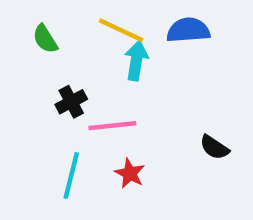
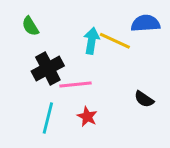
yellow line: (121, 30) -> (115, 41), moved
blue semicircle: (188, 30) -> (145, 23), moved
black cross: (71, 102) -> (48, 68), size x1.5

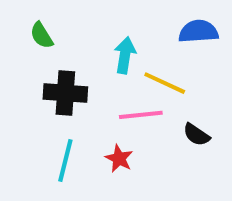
yellow line: (115, 41) -> (165, 83), moved
black cross: (48, 68) -> (65, 93), turned 32
pink line: (76, 85) -> (141, 115), moved

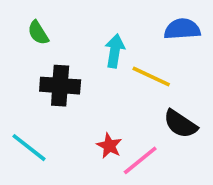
pink line: (141, 115) -> (140, 160), moved, turned -33
black semicircle: (196, 135) -> (180, 124), size x1.4
cyan line: (65, 160) -> (29, 148), moved, turned -66

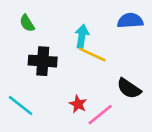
yellow line: (151, 76) -> (92, 55), moved

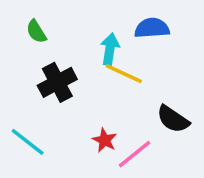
blue semicircle: (130, 21) -> (152, 28), moved
black cross: (43, 61) -> (57, 82), turned -32

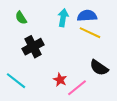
cyan arrow: (110, 49) -> (63, 18), moved
yellow line: (124, 74) -> (90, 33), moved

